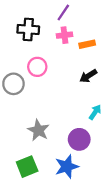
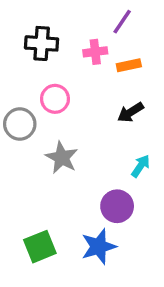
purple line: (63, 12) -> (122, 22), moved
gray star: (38, 130) -> (62, 158), moved

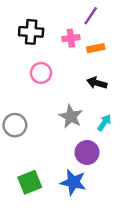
black arrow: (131, 112) -> (97, 83), turned 48
gray circle: (20, 124) -> (15, 125), moved
gray star: (62, 158) -> (71, 116), moved
blue star: (99, 247) -> (73, 182), turned 30

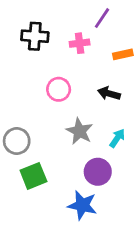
orange rectangle: (96, 48) -> (123, 54), moved
pink circle: (41, 73) -> (59, 89), moved
green square: (30, 182) -> (33, 176), moved

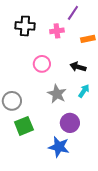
cyan arrow: (117, 138) -> (84, 91), moved

